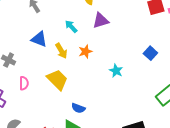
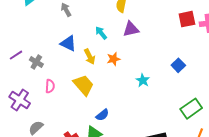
blue semicircle: (78, 108) -> (102, 115), turned -64

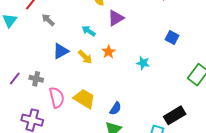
blue triangle: (68, 43) -> (61, 51), turned -36
yellow trapezoid: (83, 85) -> (84, 99), moved
pink semicircle: (50, 86) -> (57, 98), size x1.5

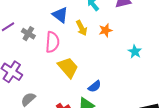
blue triangle: (61, 51) -> (60, 15), turned 48
pink semicircle: (57, 98) -> (52, 42), moved

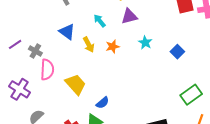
pink semicircle: (52, 42) -> (47, 70), moved
cyan star: (135, 52) -> (145, 43), moved

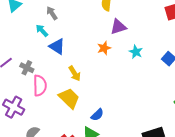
cyan arrow: (100, 21) -> (42, 31), moved
yellow arrow: (89, 45) -> (75, 73), moved
orange star: (113, 47) -> (104, 48), moved

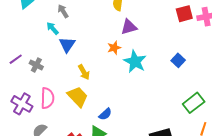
blue triangle: (57, 46) -> (67, 45), turned 30
cyan star: (136, 52) -> (135, 62), moved, size x1.6
pink semicircle: (40, 86) -> (47, 98), moved

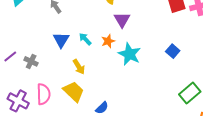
purple triangle: (129, 27) -> (122, 20), turned -42
cyan arrow: (53, 28) -> (85, 39), moved

